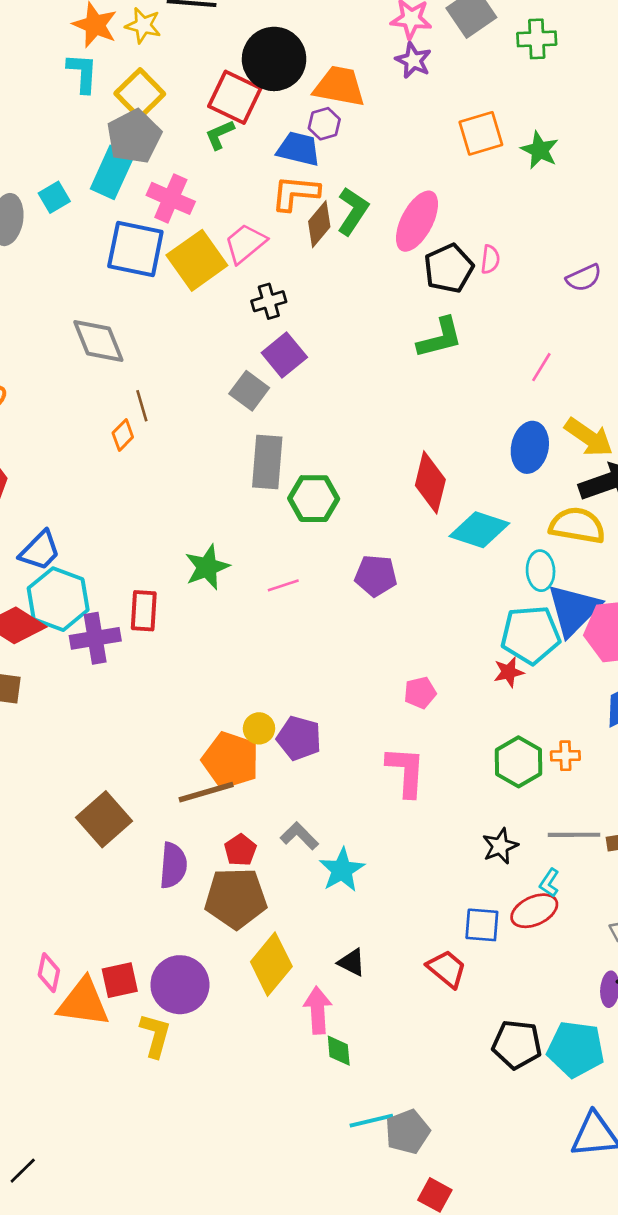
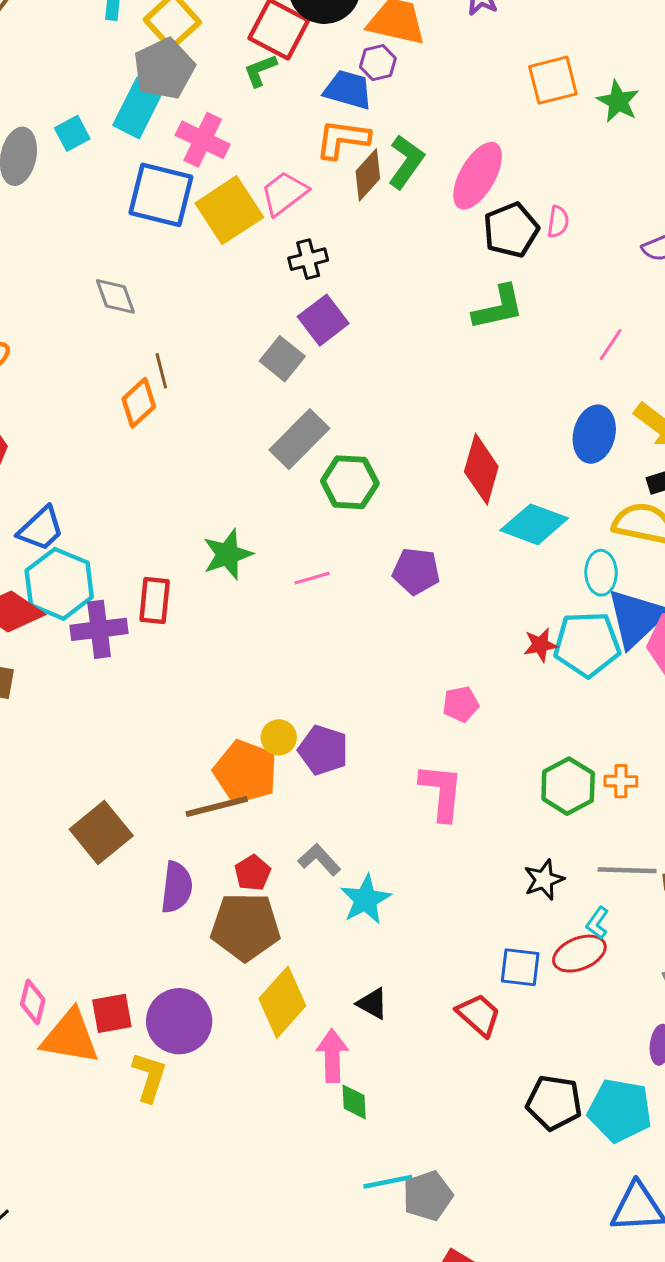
gray diamond: (98, 341) -> (115, 296), size x0.7
orange diamond: (123, 435) -> (139, 403), size x1.4
gray rectangle: (267, 462) -> (299, 439), turned 38
red star: (509, 672) -> (540, 645), moved

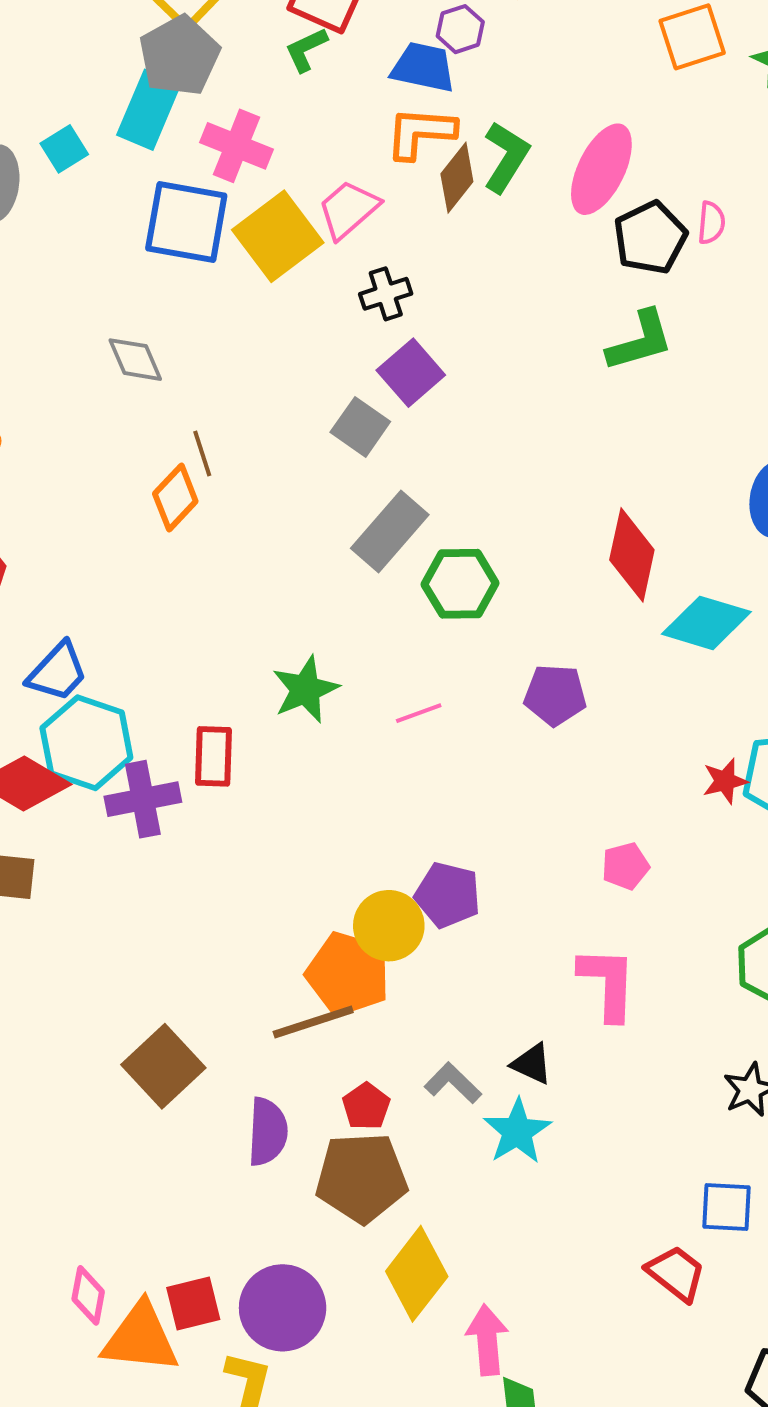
yellow circle: (279, 737) -> (389, 926), size x1.5
purple pentagon: (323, 750) -> (448, 895), moved
black triangle: (372, 1004) -> (532, 1064), moved

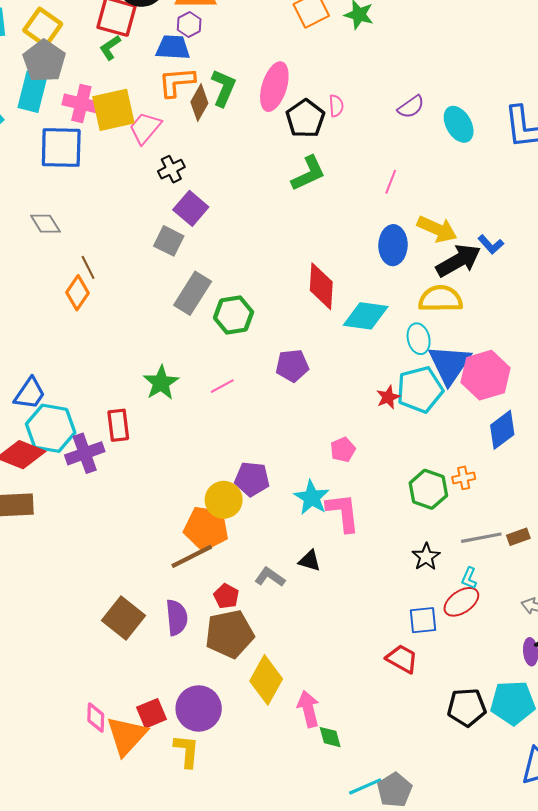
yellow square: (278, 236) -> (113, 110), moved, turned 33
brown square: (163, 1066) -> (124, 618), moved
cyan star: (517, 1131) -> (312, 498), moved
orange triangle: (140, 1338) -> (127, 736), turned -45

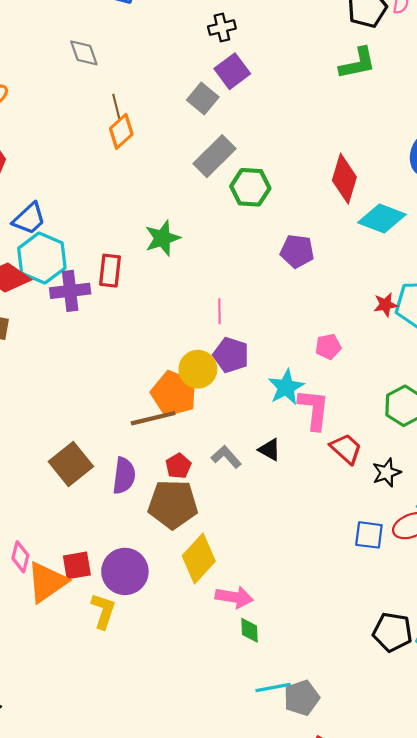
orange diamond: (77, 293) -> (121, 131), moved
pink line: (222, 386) -> (220, 311), moved, turned -75
red trapezoid: (402, 659) -> (346, 449), moved
pink arrow: (308, 709) -> (234, 597), turned 100

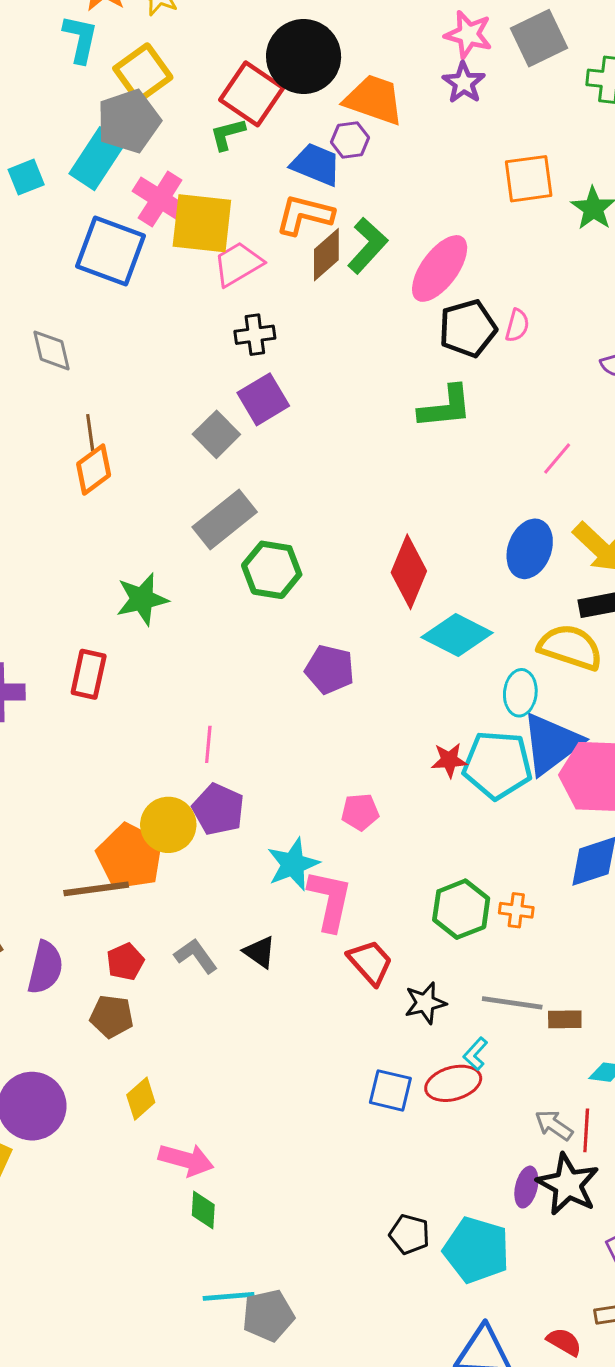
green star: (162, 238) -> (142, 599), moved
red rectangle: (110, 271) -> (89, 674), moved
brown pentagon: (173, 504) -> (112, 1016), size x0.6
yellow diamond: (199, 559) -> (141, 1099), size x0.6
black pentagon: (392, 632) -> (410, 1234), size x0.7

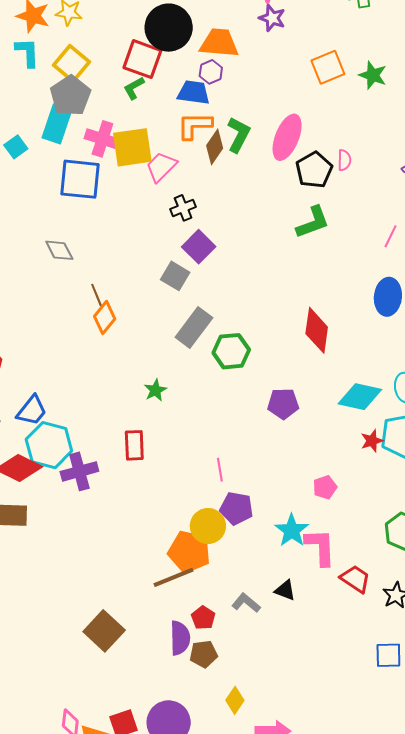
green star: (142, 599) -> (155, 390), size x0.7
cyan diamond: (457, 635) -> (360, 397), moved
purple semicircle: (45, 968) -> (180, 638), moved

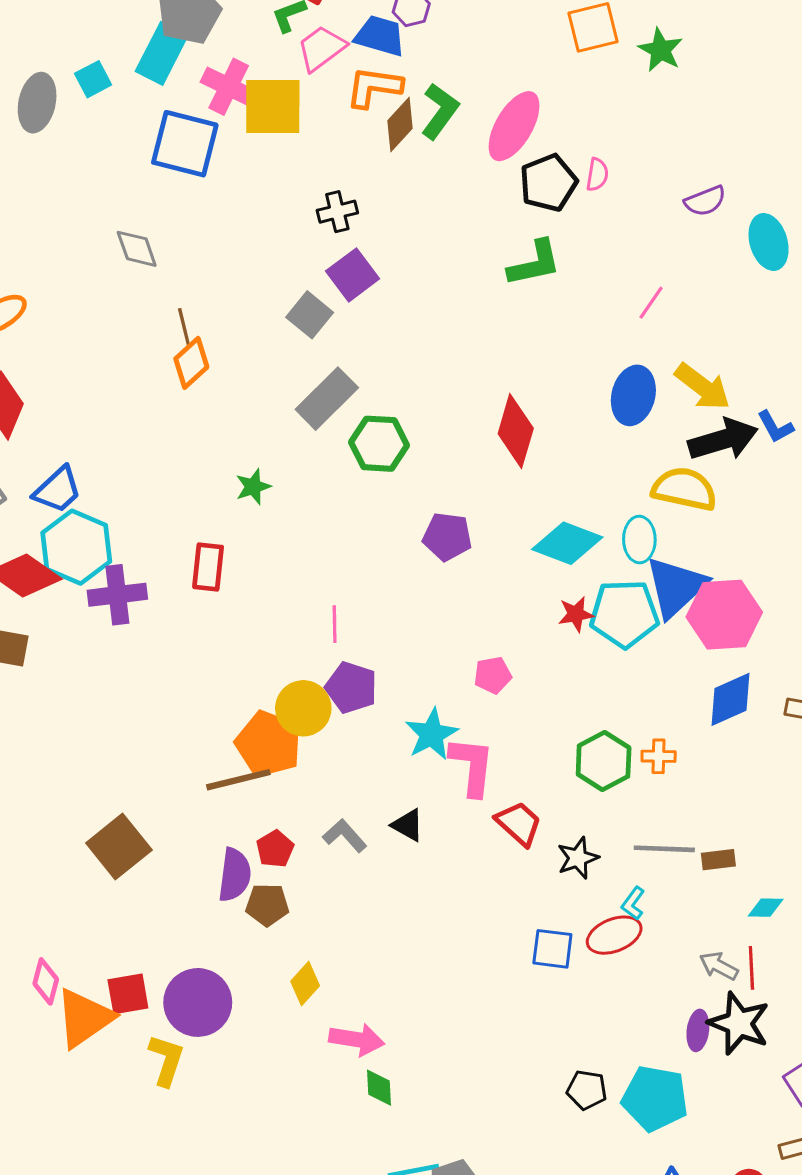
pink trapezoid: (161, 167) -> (321, 48), moved

